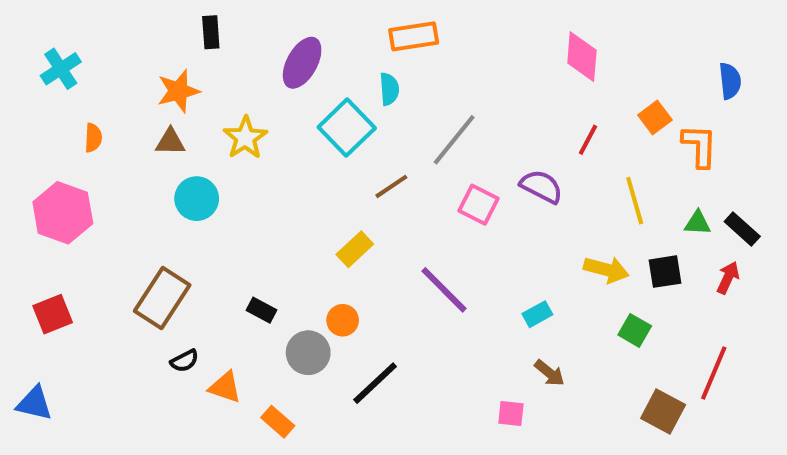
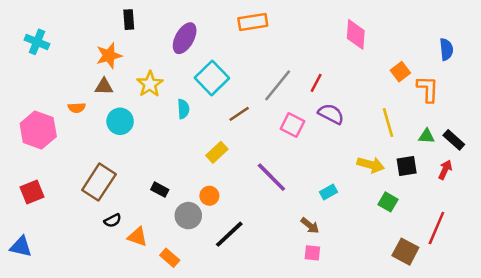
cyan cross: (61, 69) -> (37, 42), turned -35
cyan semicircle: (389, 89) -> (183, 109), moved
orange semicircle: (93, 138) -> (77, 108), moved, turned 84
red line: (588, 140) -> (316, 83), moved
brown arrow: (549, 373) -> (310, 226), moved

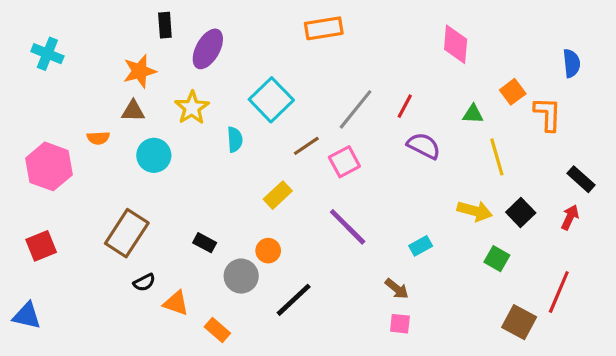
purple ellipse: (185, 38) -> (208, 49), moved
pink square: (293, 125) -> (344, 162), moved, turned 35
green triangle: (426, 136) -> (473, 114), moved
black square: (407, 166) -> (521, 213), turned -35

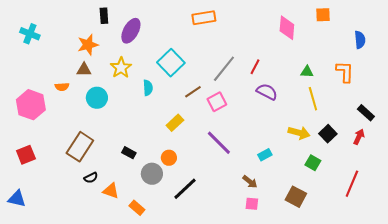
orange square: (513, 92) -> (323, 15), moved, turned 35
green triangle: (473, 114) -> (307, 72), moved
brown square: (519, 322) -> (296, 197), moved

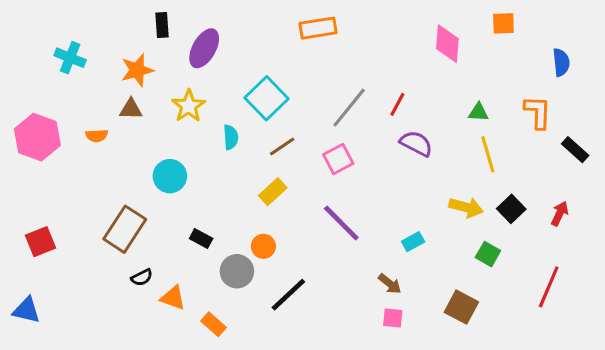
cyan cross: (30, 34) -> (70, 58), moved
brown line: (193, 92) -> (282, 147), moved
cyan circle: (97, 98) -> (170, 176), moved
pink hexagon: (31, 105) -> (37, 137), moved
black rectangle: (366, 113) -> (575, 150), moved

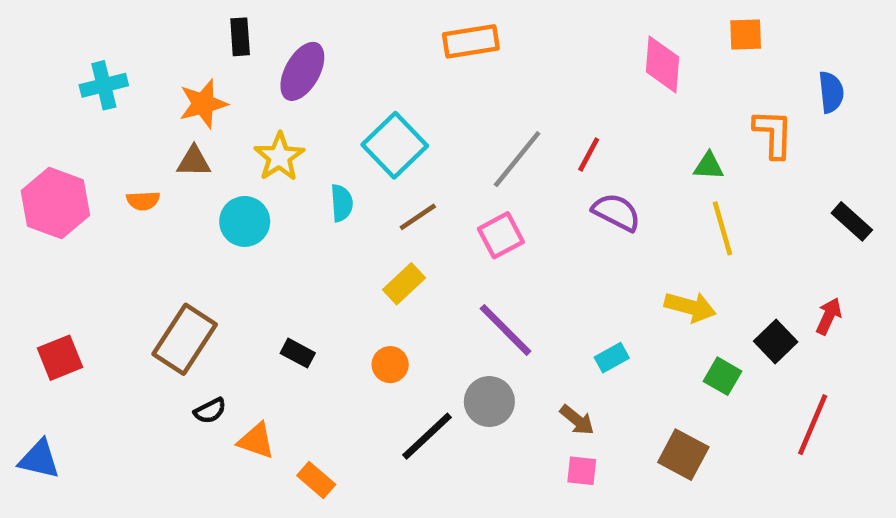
cyan cross: (70, 58) -> (104, 85), turned -36
orange L-shape: (538, 112) -> (773, 134), moved
cyan circle: (170, 176) -> (245, 221), moved
black square: (511, 209) -> (776, 342), moved
gray circle: (237, 271) -> (489, 402), moved

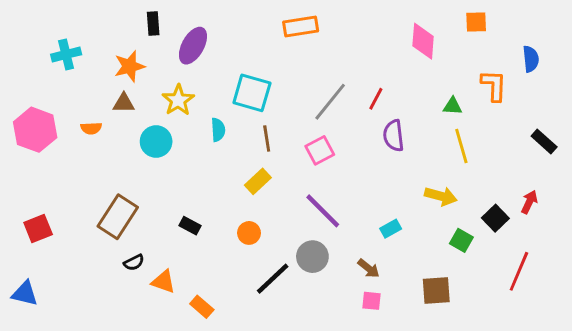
cyan square: (395, 145) -> (252, 93), turned -30
purple semicircle: (616, 212) -> (394, 136), turned -124
brown line: (418, 217) -> (267, 139), turned -65
brown square: (683, 455) -> (436, 290), turned -32

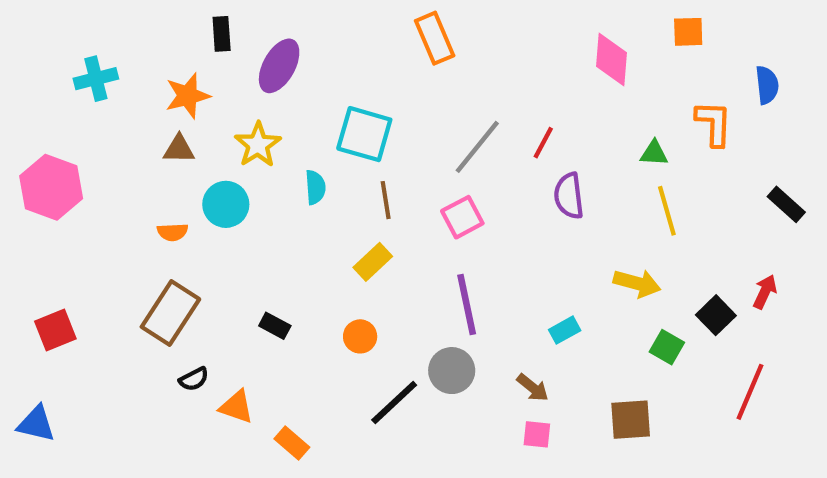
orange rectangle: (301, 26) -> (435, 38), turned 76
orange semicircle: (91, 128) -> (173, 232), moved
purple line: (323, 211) -> (467, 304), turned 33

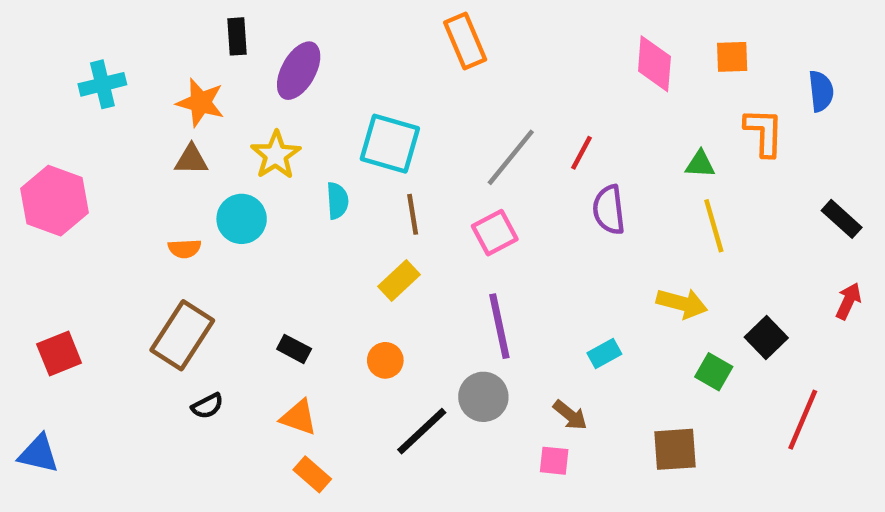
orange square: (688, 32) -> (732, 57), moved
orange star: (187, 96) -> (201, 103), turned 30
red arrow: (765, 292) -> (848, 301), moved
orange triangle: (236, 407) -> (299, 417), moved
pink square: (537, 434) -> (554, 461), moved

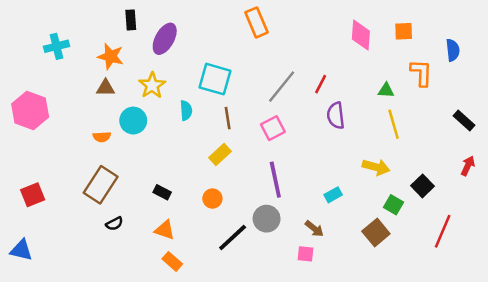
brown square: (675, 449) -> (376, 232), moved, turned -36

